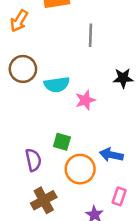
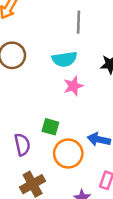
cyan semicircle: (57, 85) -> (64, 59), moved

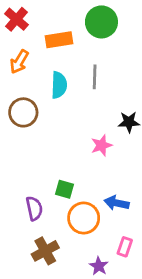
cyan semicircle: (64, 59) -> (59, 85), moved, turned -80
pink star: (73, 86) -> (101, 145), moved

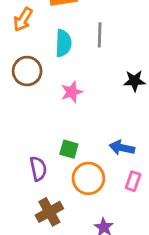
pink star: (101, 145) -> (72, 92), moved
blue arrow: (117, 203) -> (122, 148), moved
pink rectangle: (125, 247) -> (133, 181), moved

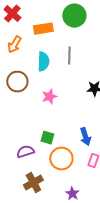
blue arrow: (122, 148) -> (85, 137), turned -120
purple semicircle: (38, 169) -> (25, 152), turned -96

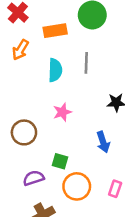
brown circle: (17, 82) -> (24, 132), moved
blue arrow: (85, 137) -> (103, 142), moved

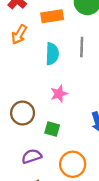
green square: (60, 161) -> (52, 129), moved

